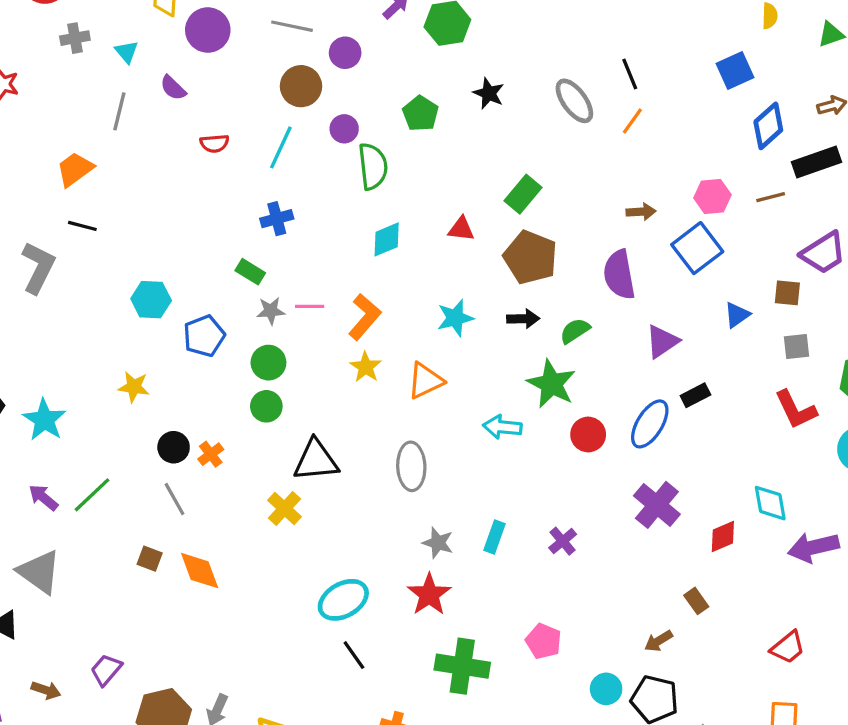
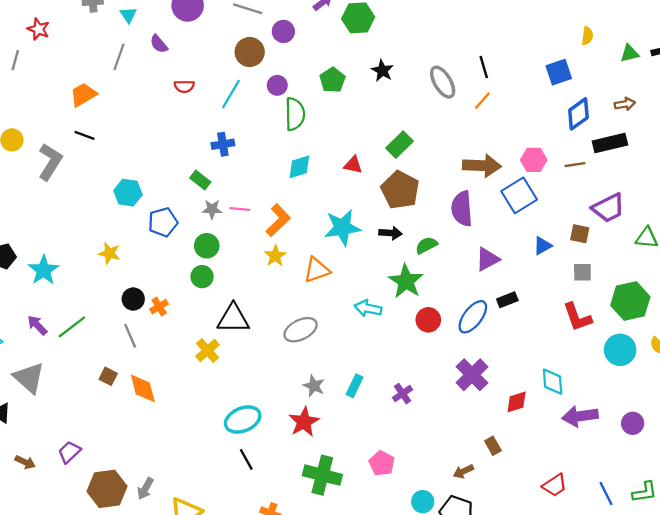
brown arrow: (641, 212) -> (482, 166), size x1.8
cyan star: (455, 318) -> (342, 228), size x1.4
gray ellipse: (411, 466) -> (301, 330), turned 60

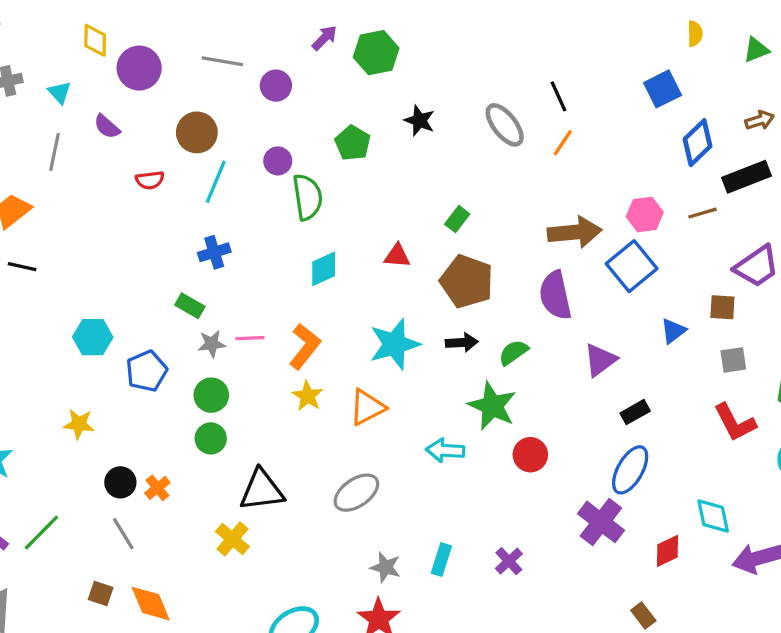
brown circle: (250, 52) -> (197, 132), moved
green rectangle: (399, 145) -> (457, 219), size x0.7
blue ellipse: (473, 317) -> (630, 470), moved

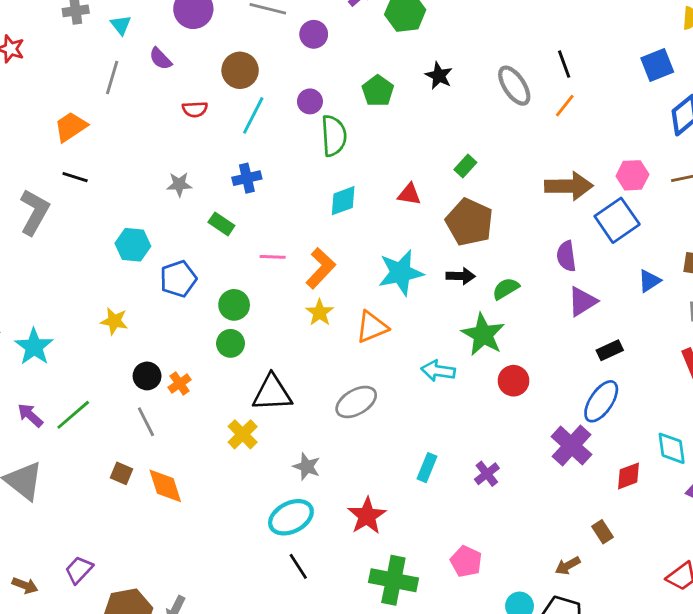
purple semicircle: (555, 295) -> (566, 256), moved, size x0.7
gray star: (212, 344) -> (179, 184), moved
gray star: (386, 567) -> (307, 467), moved

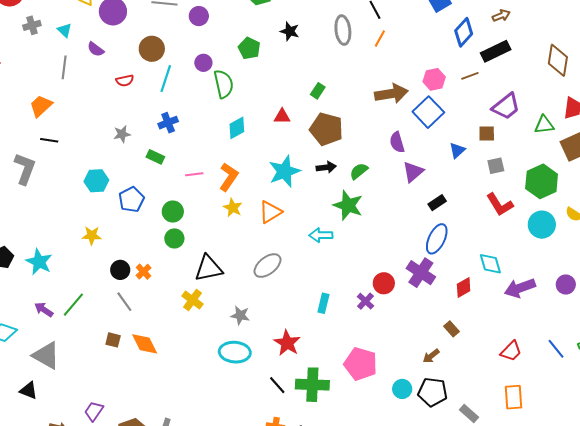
gray ellipse: (514, 86) -> (343, 30), turned 36
red circle: (514, 381) -> (384, 283), moved
cyan ellipse: (291, 517) -> (235, 352), turned 40
pink pentagon: (466, 561) -> (361, 364), size x1.5
black line: (298, 566) -> (277, 385), moved

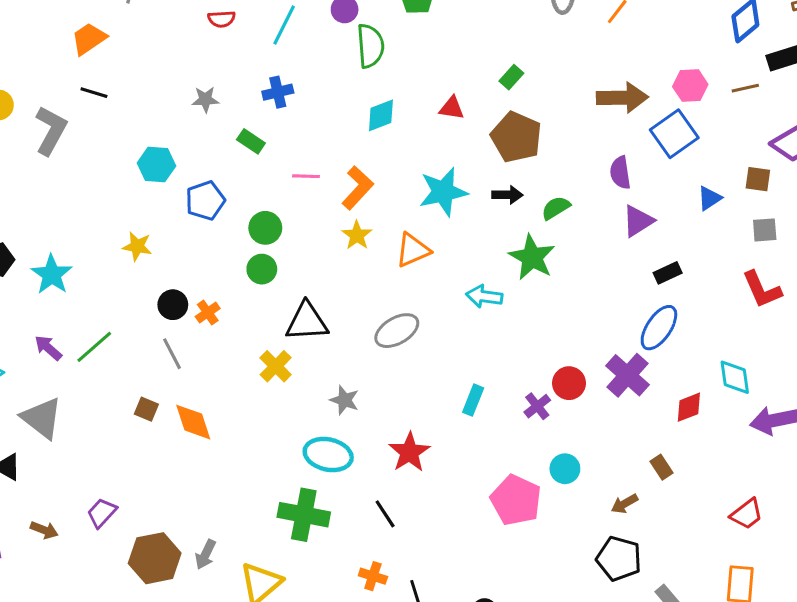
green cross: (312, 385) -> (304, 515), moved
cyan circle: (402, 389) -> (565, 469), moved

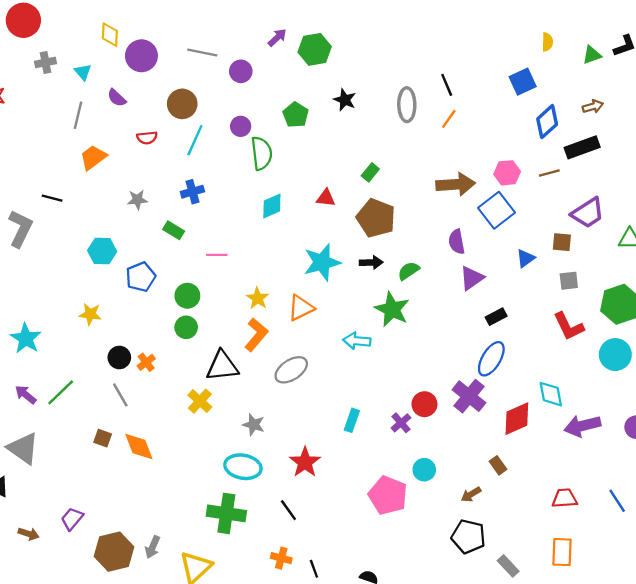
orange trapezoid: (89, 39) -> (93, 157), moved
orange L-shape: (358, 188) -> (256, 335), moved
red diamond: (689, 407) -> (517, 419), size x1.4
red trapezoid: (747, 514) -> (565, 498), turned -144

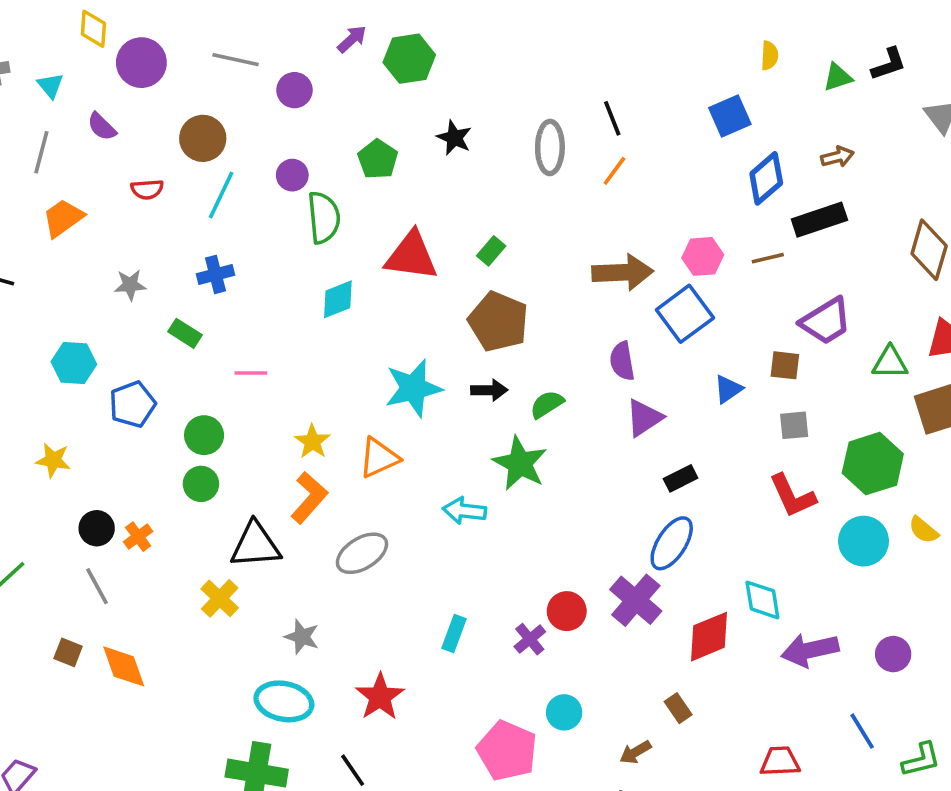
red triangle: (326, 198) -> (411, 256), moved, size x1.8
blue line: (617, 501) -> (862, 731), moved

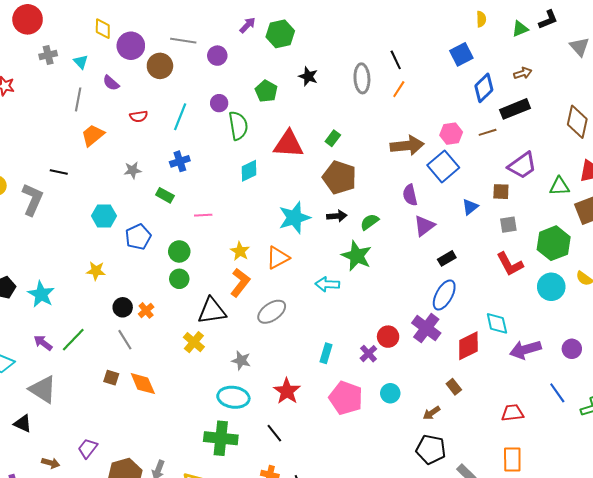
brown circle: (203, 138) -> (160, 66), moved
pink pentagon: (507, 751) -> (346, 398), moved

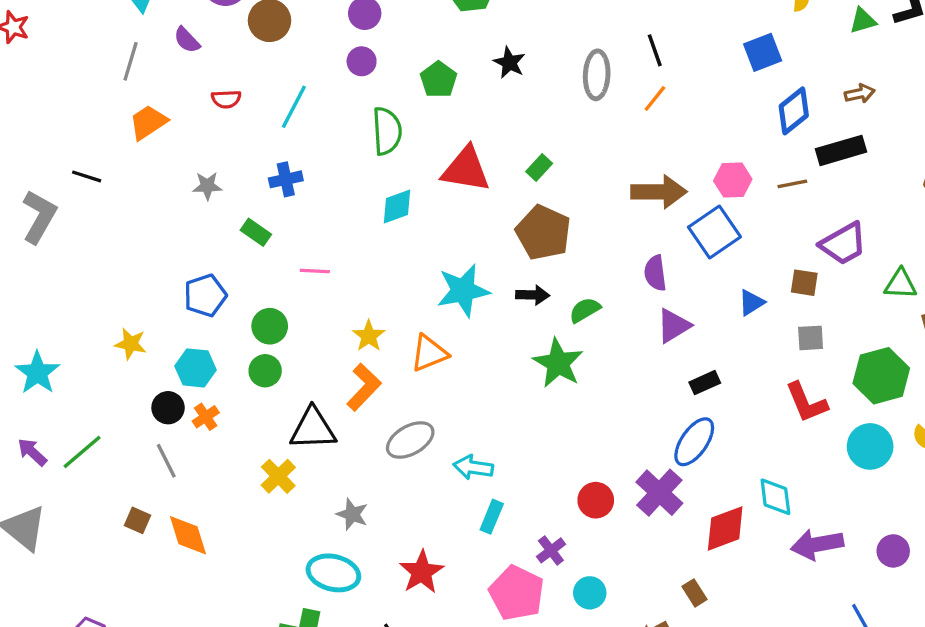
purple circle: (219, 103) -> (362, 61), moved
cyan hexagon: (104, 216) -> (196, 368), moved
cyan arrow: (327, 284) -> (473, 467), moved
purple cross: (368, 354) -> (551, 550), moved

